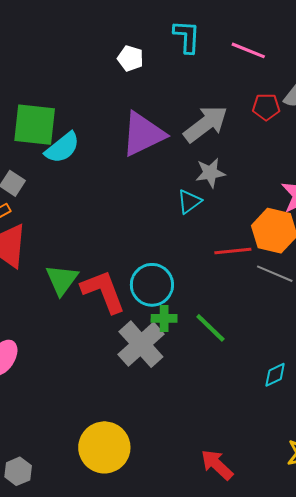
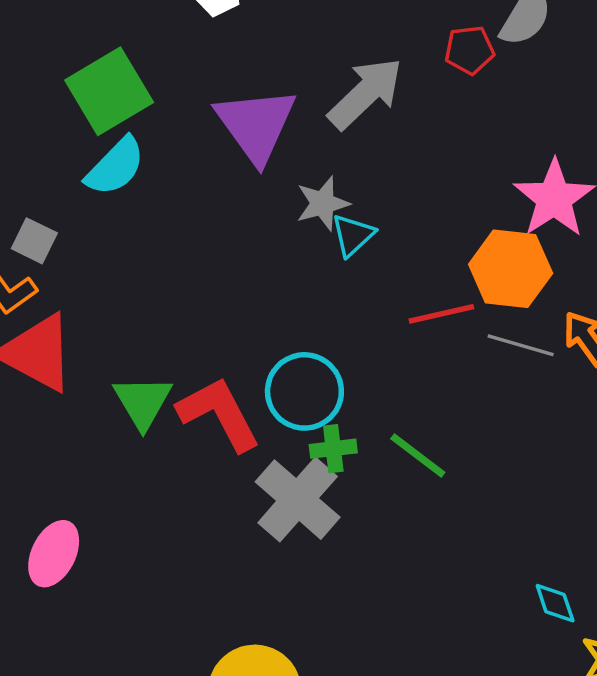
green square: (35, 125) -> (109, 91), moved, turned -30
purple triangle: (143, 134) -> (256, 125), turned -33
gray star: (210, 173) -> (323, 203), moved
cyan diamond: (275, 375) -> (555, 603), moved, turned -76

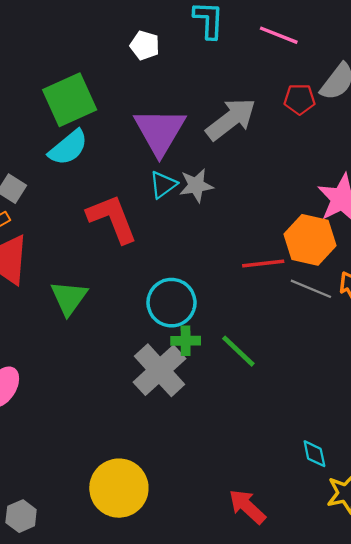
cyan triangle: (353, 235) -> (163, 185), moved
red L-shape: (219, 414) -> (112, 219), moved

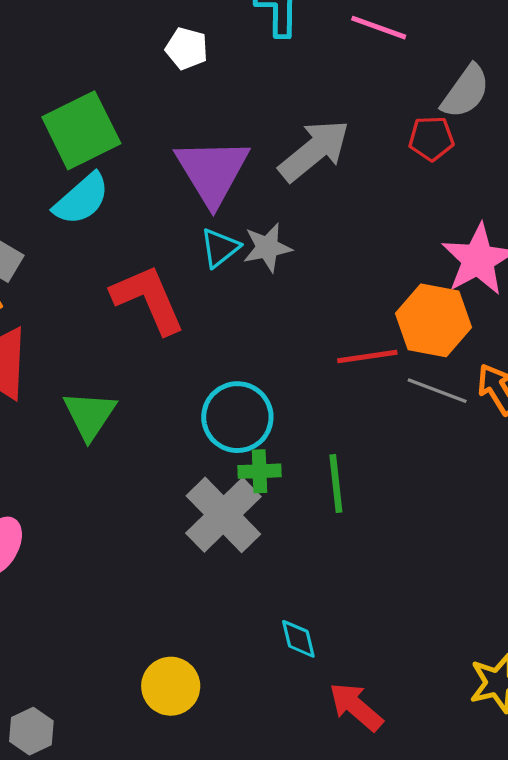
red pentagon: (300, 99) -> (431, 138), moved
green line: (238, 351) -> (336, 483), turned 42
cyan diamond: (314, 454) -> (298, 639), moved
yellow circle: (119, 488) -> (171, 686), size x0.7

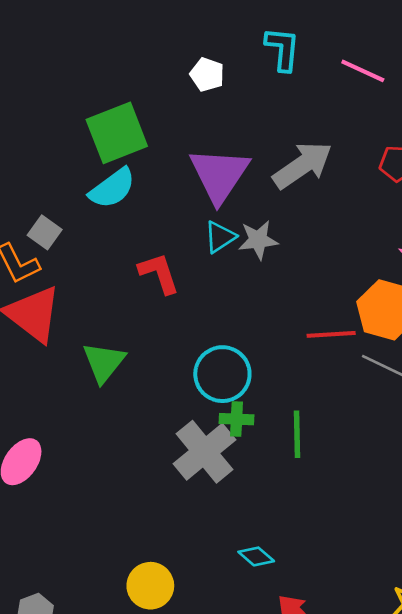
red L-shape: (148, 299) -> (159, 273), size x0.7
cyan diamond: (298, 639) -> (256, 556), turned -40

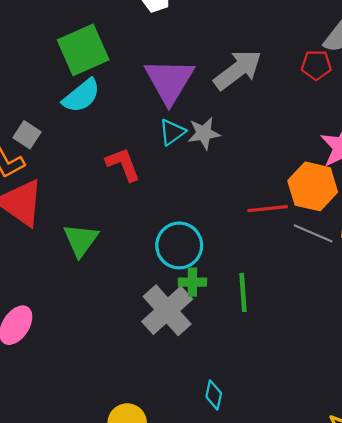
cyan diamond: (256, 556) -> (214, 395), turned 64

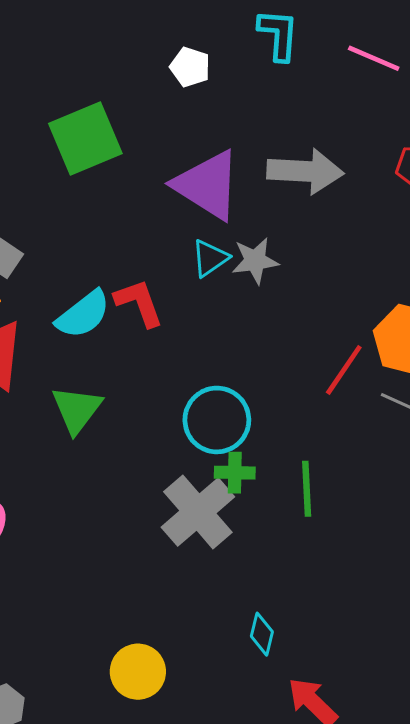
gray arrow: (238, 70) -> (305, 171), turned 39
purple triangle: (169, 81) -> (207, 185), turned -30
cyan semicircle: (81, 96) -> (83, 314), moved
red line: (268, 209) -> (344, 370), turned -51

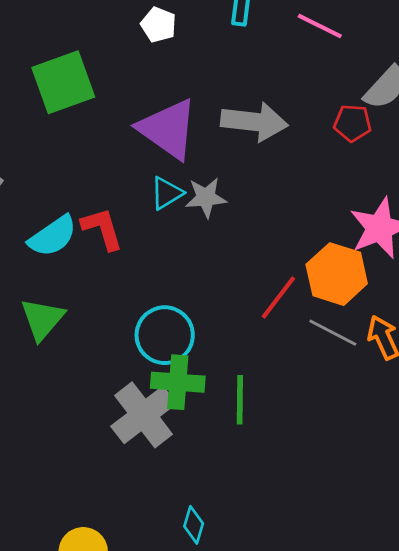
green cross: (235, 473) -> (178, 382), size x1.5

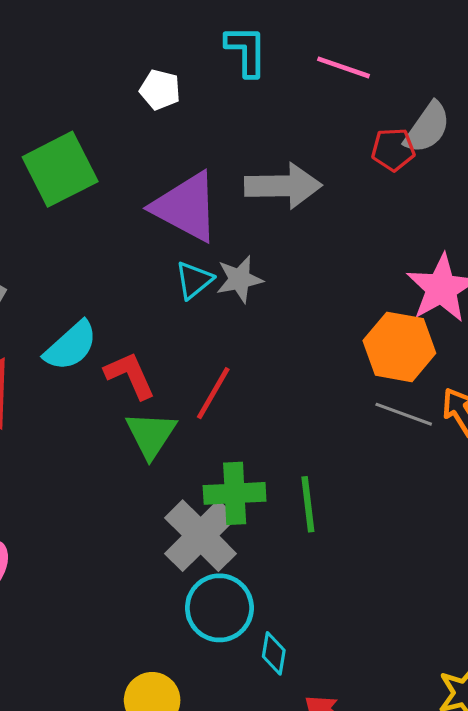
red pentagon: (353, 123) -> (393, 149), moved
red L-shape: (102, 229) -> (130, 375), moved
red line: (278, 298) -> (213, 393), moved
green triangle: (42, 319) -> (151, 435), moved
cyan circle: (165, 335) -> (219, 608), moved

